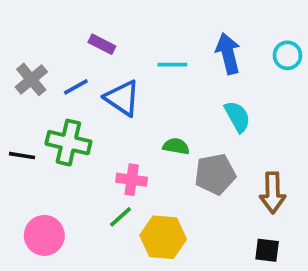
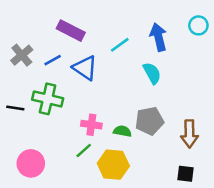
purple rectangle: (102, 44) -> (71, 31), size x1.5
cyan circle: (287, 55) -> (198, 25), moved
cyan line: (172, 65) -> (120, 45), turned -36
cyan semicircle: (237, 117) -> (152, 73), moved
green semicircle: (176, 146) -> (122, 131), moved

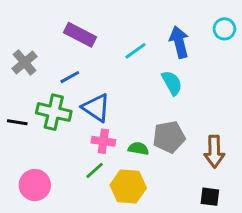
blue line: (53, 60) -> (70, 77), moved
blue triangle: (85, 68) -> (96, 108), moved

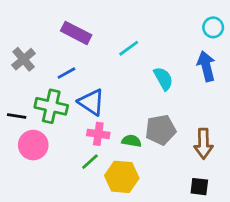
blue arrow: (179, 42) -> (206, 66), moved
pink circle: (35, 185) -> (33, 145), moved

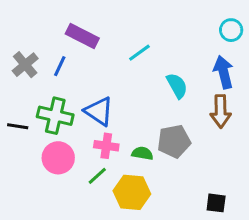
blue line: (66, 73) -> (60, 66), moved, turned -36
brown arrow: (203, 144) -> (221, 111), moved
pink circle: (33, 145) -> (58, 158), moved

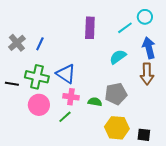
cyan circle: (231, 30) -> (145, 17), moved
purple rectangle: (82, 36) -> (90, 28), moved, turned 65
cyan line: (139, 53) -> (125, 28), moved
cyan semicircle: (177, 86) -> (118, 57), turned -96
yellow hexagon: (132, 192) -> (117, 128), moved

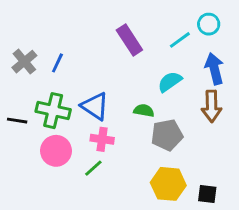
purple rectangle: (90, 28) -> (129, 40), turned -35
green semicircle: (95, 102) -> (144, 111), moved

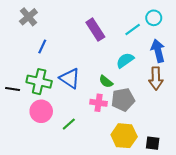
gray cross: (24, 62) -> (28, 17), moved
green semicircle: (144, 111) -> (106, 82), turned -152
pink cross: (102, 139) -> (99, 103), moved

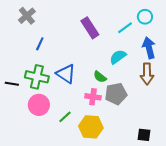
yellow hexagon: (124, 136) -> (91, 127), moved

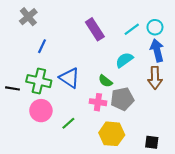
cyan circle: (145, 17) -> (155, 27), moved
yellow hexagon: (91, 127) -> (112, 134), moved

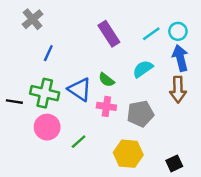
green semicircle: (105, 81) -> (106, 80), moved
pink cross: (98, 102) -> (106, 106), moved
black square: (152, 142) -> (174, 163), turned -32

